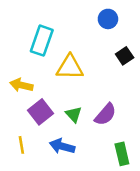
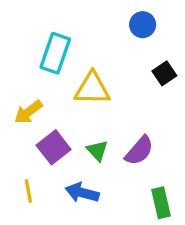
yellow arrow: (21, 85) -> (28, 112), turned -50

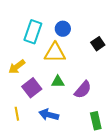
blue circle: (143, 25) -> (63, 29), moved
green triangle: (97, 151) -> (58, 82), moved, turned -48

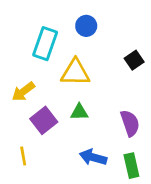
blue circle: (63, 29) -> (86, 26), moved
purple semicircle: (83, 90) -> (130, 123), moved, turned -60
blue arrow: (49, 115) -> (93, 157), moved

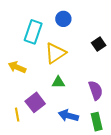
yellow triangle: (75, 72) -> (55, 53), turned -35
yellow arrow: (23, 92) -> (17, 67), turned 60
purple square: (44, 120) -> (35, 102), moved

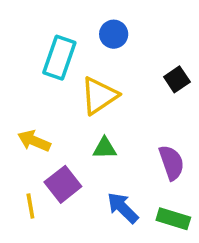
yellow arrow: (17, 67) -> (34, 141), moved
blue arrow: (68, 116) -> (123, 208), turned 30
green rectangle: (97, 122) -> (173, 219), turned -60

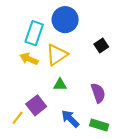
blue circle: (114, 34) -> (65, 20), size x1.6
yellow arrow: (34, 141) -> (29, 59), moved
yellow line: (30, 206) -> (18, 118), turned 48

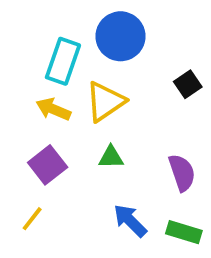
purple square: (36, 105) -> (48, 165), moved

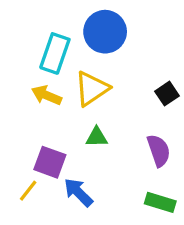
black square: (188, 84) -> (167, 94), moved
purple square: (48, 165) -> (50, 162), moved, turned -32
blue arrow: (130, 221) -> (78, 192), moved

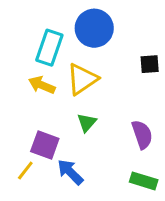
black square: (167, 94) -> (150, 64), moved, turned 30
green triangle: (97, 137) -> (87, 123), turned -48

